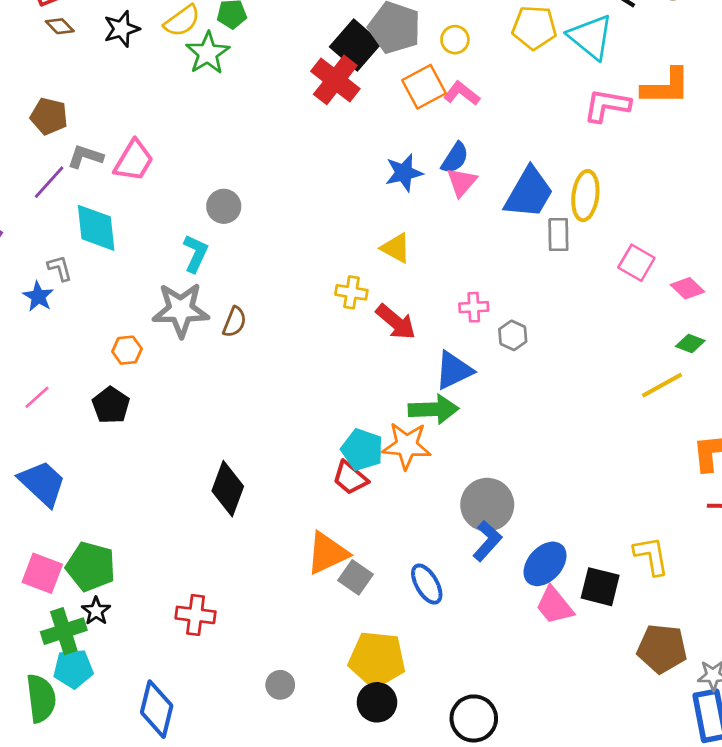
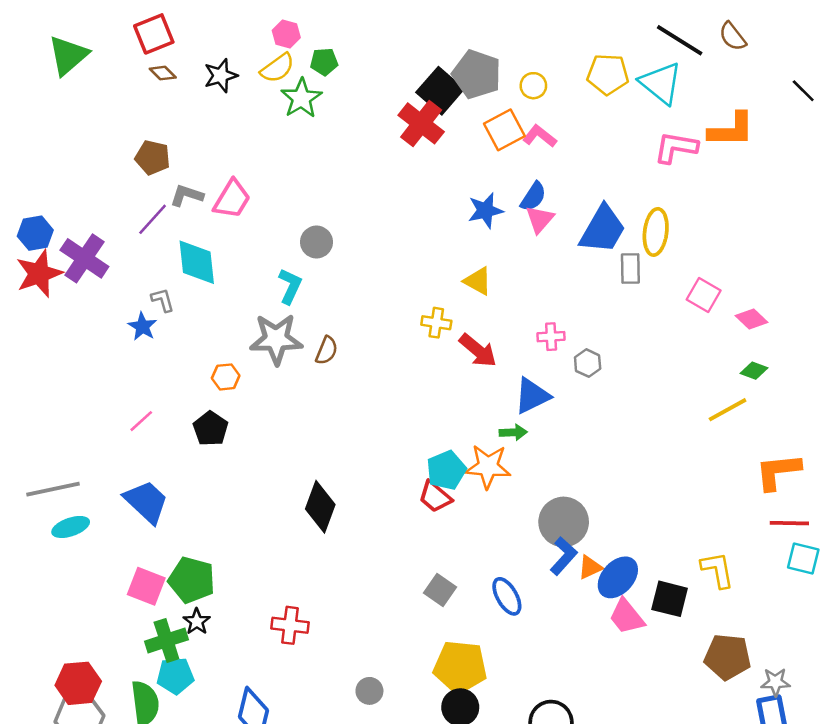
green arrow: (433, 409) -> (513, 432), size x0.6
cyan pentagon: (362, 450) -> (446, 470), turned 30
orange triangle: (327, 553) -> (590, 567), moved, size x0.6

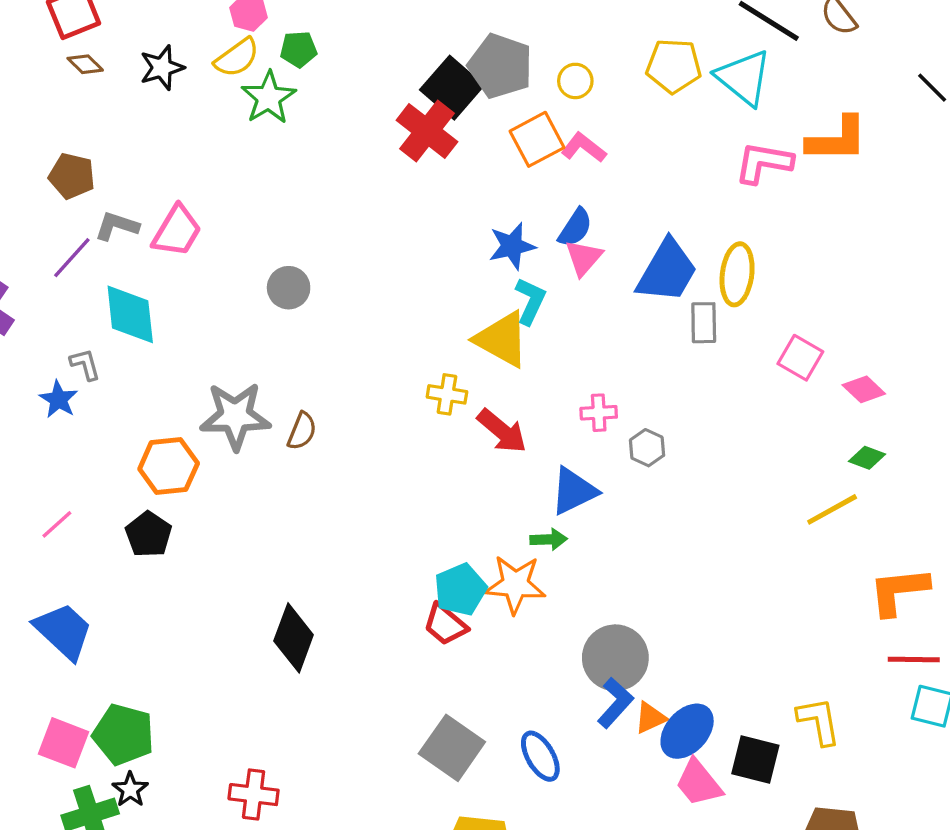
yellow triangle: (478, 281) -> (502, 339), size x1.5
cyan L-shape: (290, 286) -> (530, 301), moved
orange hexagon: (226, 377) -> (169, 466), size x1.6
gray square: (440, 590) -> (452, 748), size x1.5

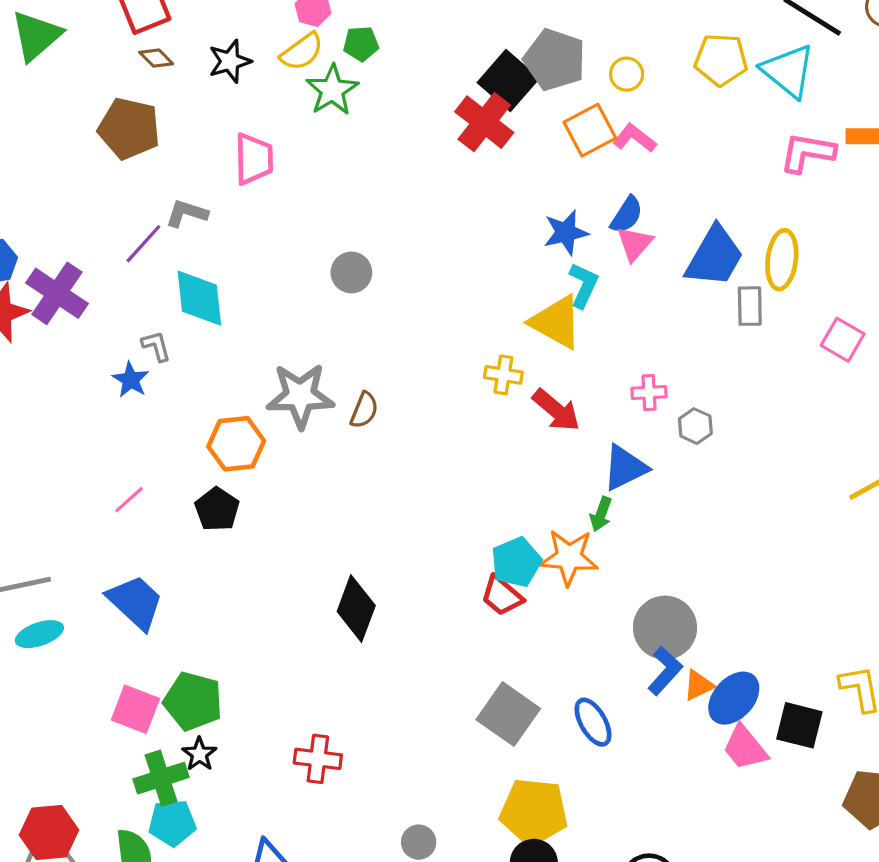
brown pentagon: (72, 176) -> (129, 128), moved, size x1.4
pink trapezoid: (177, 231) -> (254, 159), moved, turned -32
green arrow: (549, 539) -> (601, 514), turned 112

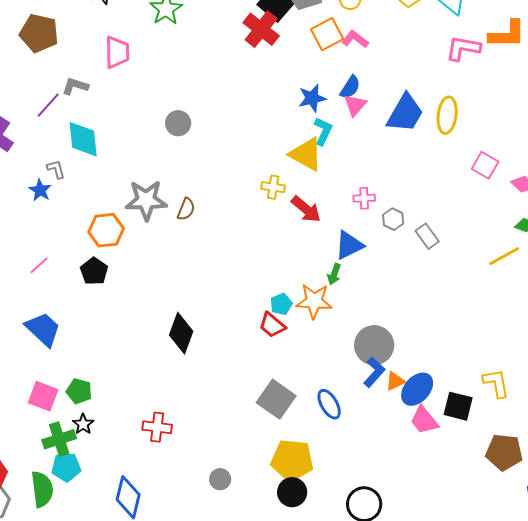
gray rectangle: (750, 306) -> (427, 236), moved, turned -35
cyan pentagon: (516, 562) -> (281, 304), size x0.7
green pentagon: (193, 701) -> (79, 391), size x0.7

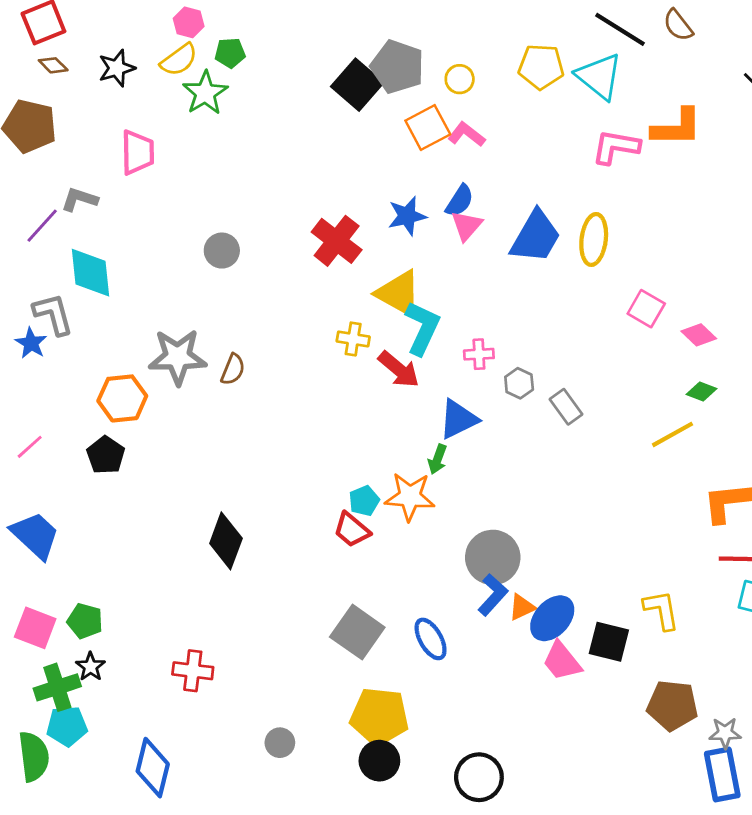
red cross: (261, 29) -> (337, 241), moved
cyan L-shape: (323, 131) -> (422, 328), moved, size x1.4
gray L-shape: (56, 169) -> (53, 314), size x1.6

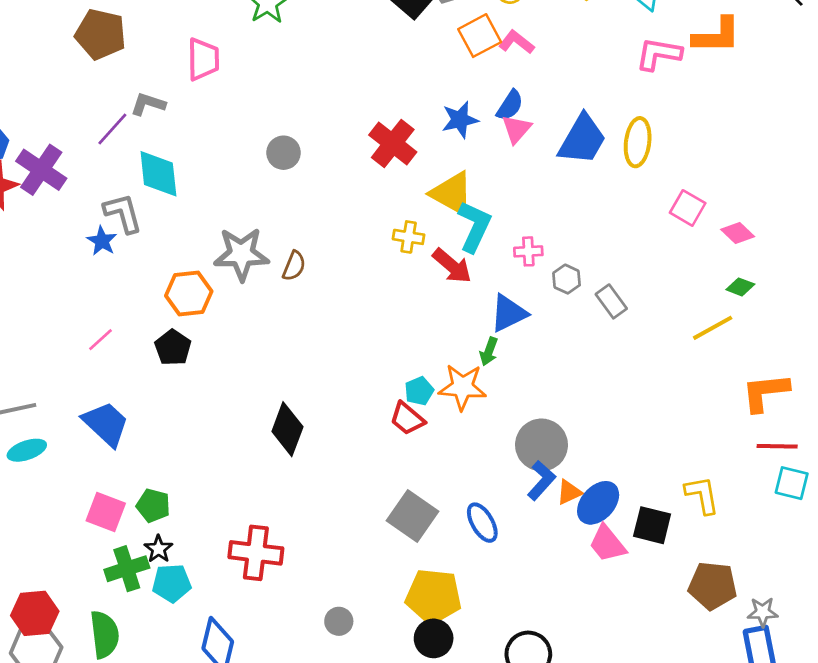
red cross: (193, 671) -> (256, 553), size x1.4
cyan pentagon: (67, 726) -> (172, 583), moved

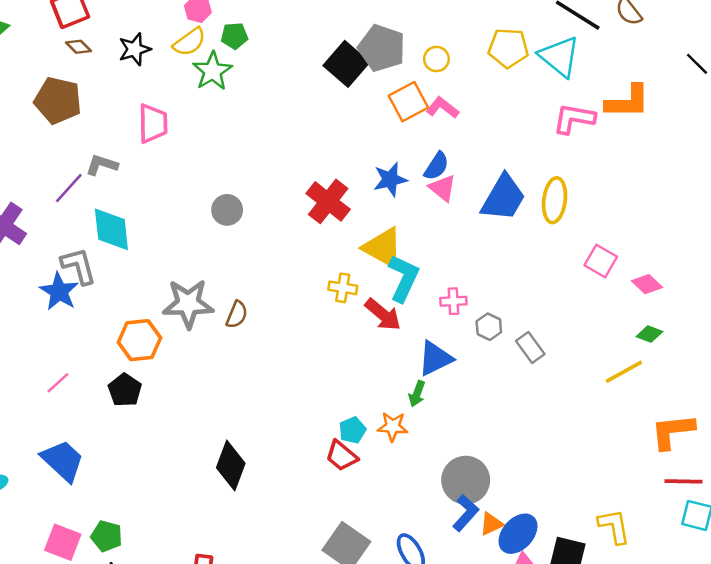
pink triangle: (516, 129) -> (443, 188), turned -32
blue star: (102, 241) -> (59, 291), size x1.4
orange star: (463, 387) -> (393, 427), size x0.7

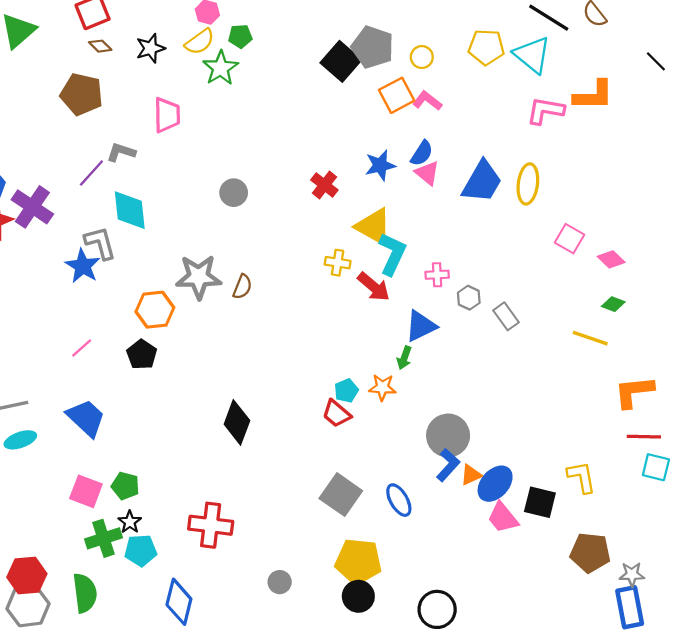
red cross: (328, 201) -> (324, 185), size x0.7
yellow line: (624, 372) -> (590, 338), turned 48

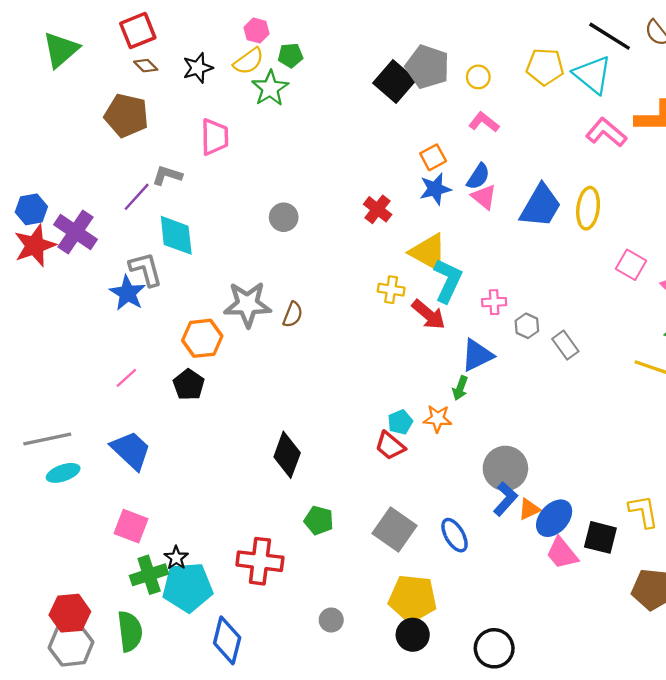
orange square: (397, 95) -> (433, 157), moved, size x0.7
pink L-shape: (545, 111) -> (606, 132), turned 30
green pentagon: (125, 486) -> (319, 520), moved
cyan pentagon: (141, 550) -> (188, 587), size x1.5

